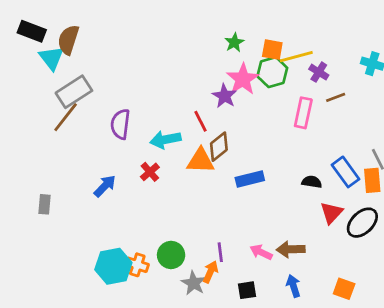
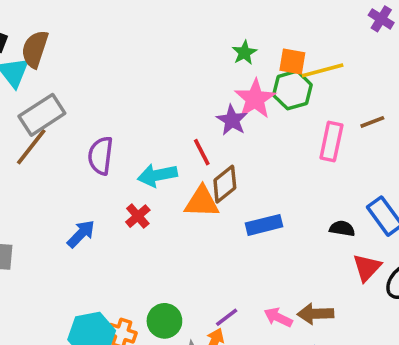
purple cross: (319, 72) -> (381, 19), moved
purple line: (220, 252) -> (227, 317), turned 60

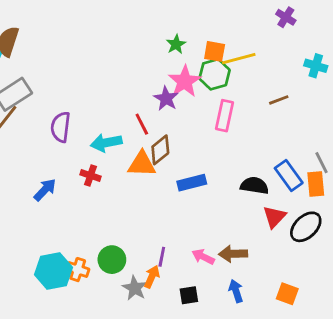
pink rectangle: (331, 141) -> (225, 116), moved
red cross: (138, 216) -> (91, 175), turned -30
black semicircle: (342, 228) -> (254, 185), size x1.4
purple line: (227, 317) -> (162, 257), turned -42

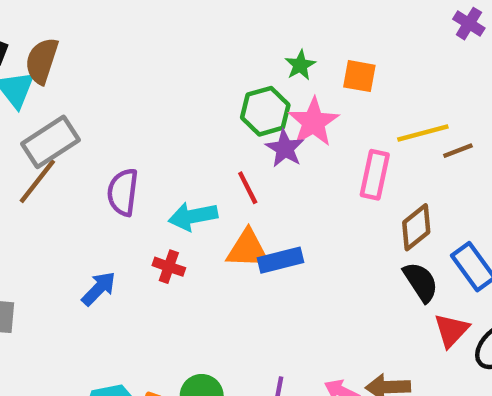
yellow line: (239, 59) -> (423, 133), moved
green hexagon: (215, 74) -> (265, 111), moved
brown diamond: (160, 150) -> (416, 227), moved
blue rectangle: (192, 183) -> (281, 260), moved
black semicircle: (254, 185) -> (421, 282), turned 48

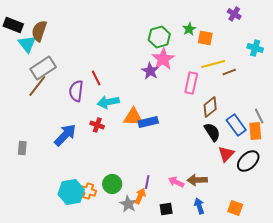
green star: (300, 65) -> (189, 29), moved
orange square: (359, 76) -> (205, 38), moved
green hexagon: (265, 111) -> (159, 37), moved
red line: (248, 188) -> (96, 78), moved
blue arrow: (99, 289) -> (65, 135), size x1.4

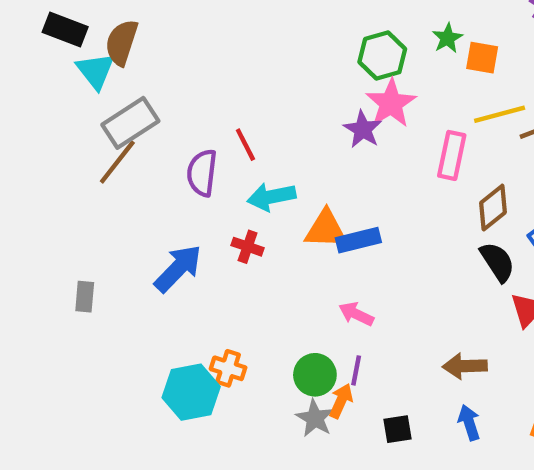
pink arrow: (176, 182) -> (356, 314), moved
green circle: (112, 184) -> (315, 375), moved
orange cross: (88, 191) -> (228, 368), moved

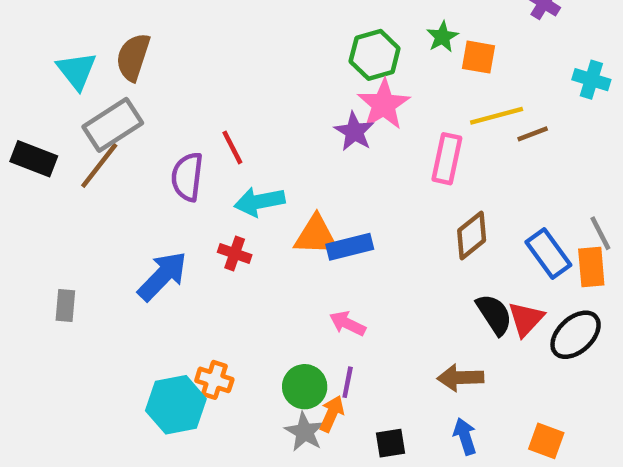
black rectangle: (65, 29) -> (34, 159), moved
brown semicircle: (122, 43) -> (133, 57), moved
brown diamond: (493, 208) -> (472, 235), moved
black semicircle: (497, 262) -> (494, 314), moved

